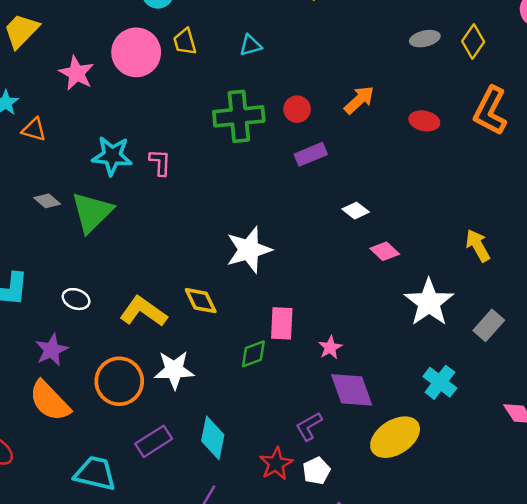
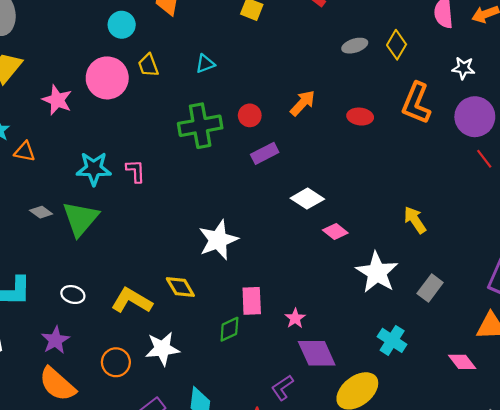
white diamond: (356, 211) -> (307, 199), size x1.4
orange circle: (119, 381) -> (116, 362), size x0.7

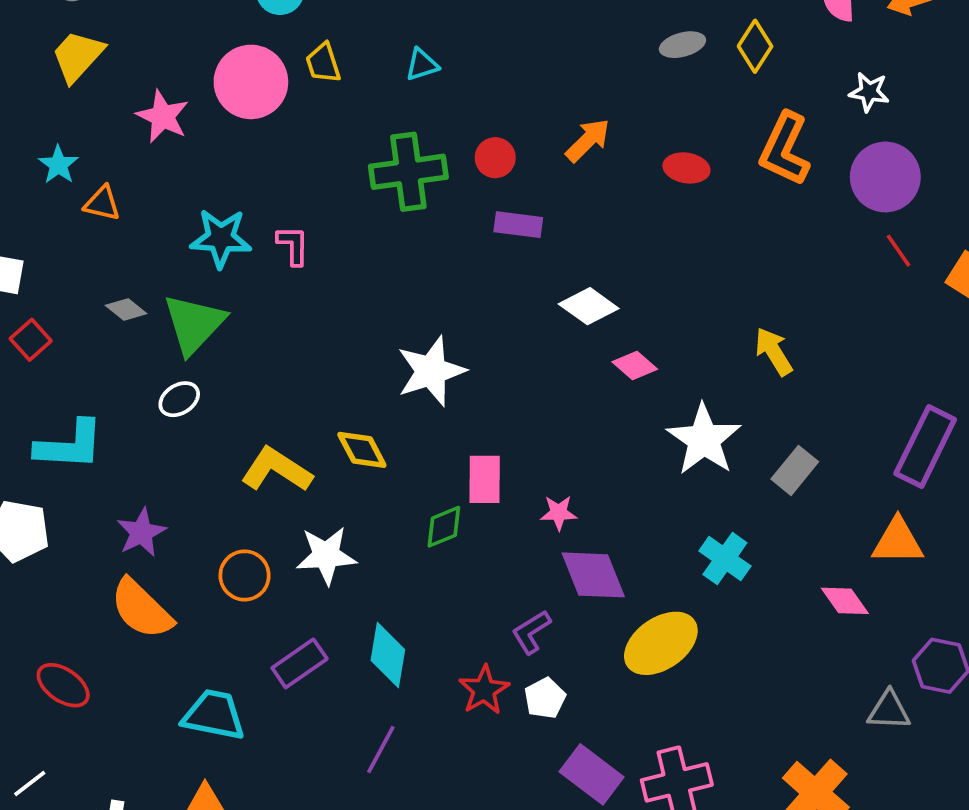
purple rectangle: (265, 153) -> (518, 225), turned 32
white ellipse: (73, 295) -> (179, 399), moved, turned -50
pink star: (295, 318) -> (559, 513), turned 30

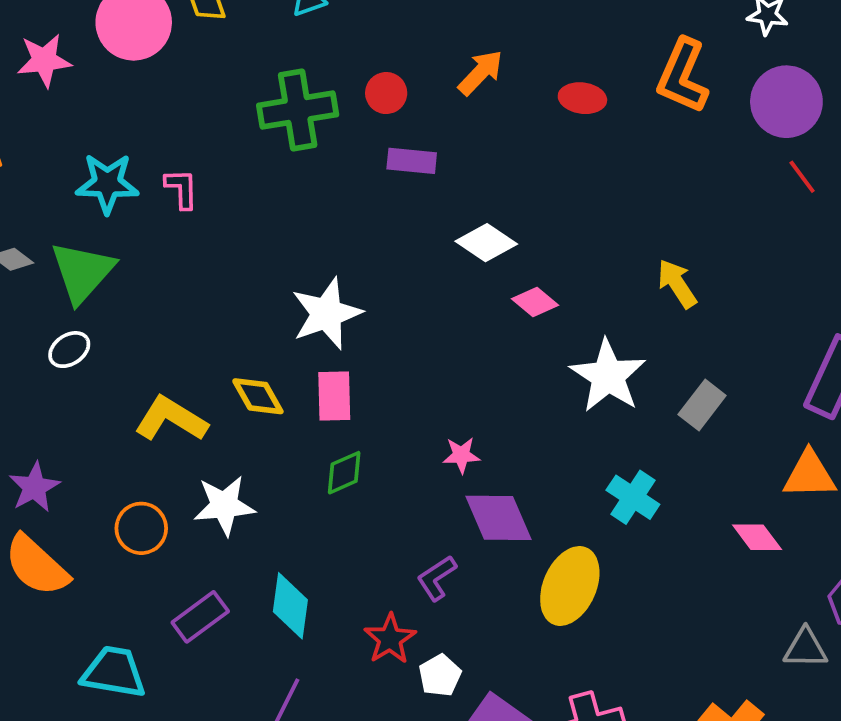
pink star: (163, 116) -> (44, 60), turned -30
pink rectangle: (485, 479) -> (334, 396), moved
yellow ellipse: (661, 643) -> (570, 586), turned -30
white pentagon: (545, 698) -> (440, 675), moved

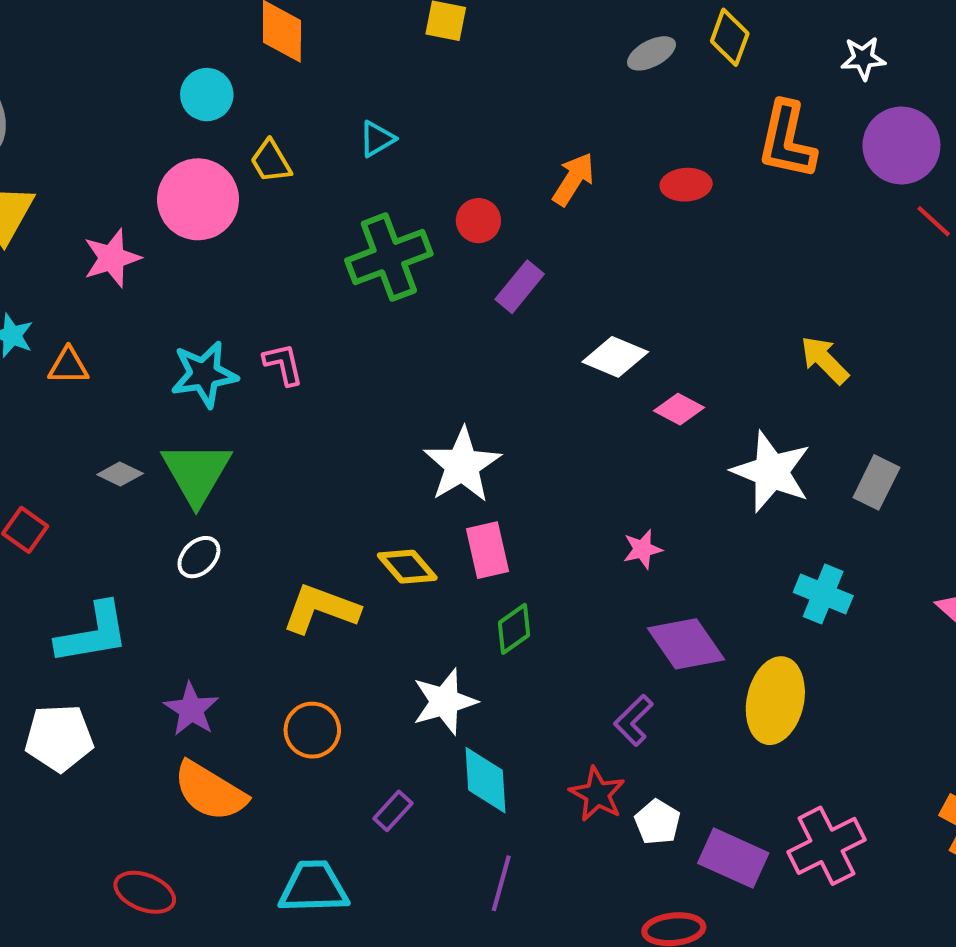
purple rectangle: (412, 161) -> (520, 287), turned -45
pink star: (461, 455) -> (643, 549), moved
white star: (224, 505) -> (444, 702), moved
purple rectangle: (200, 617) -> (393, 811), size x0.7

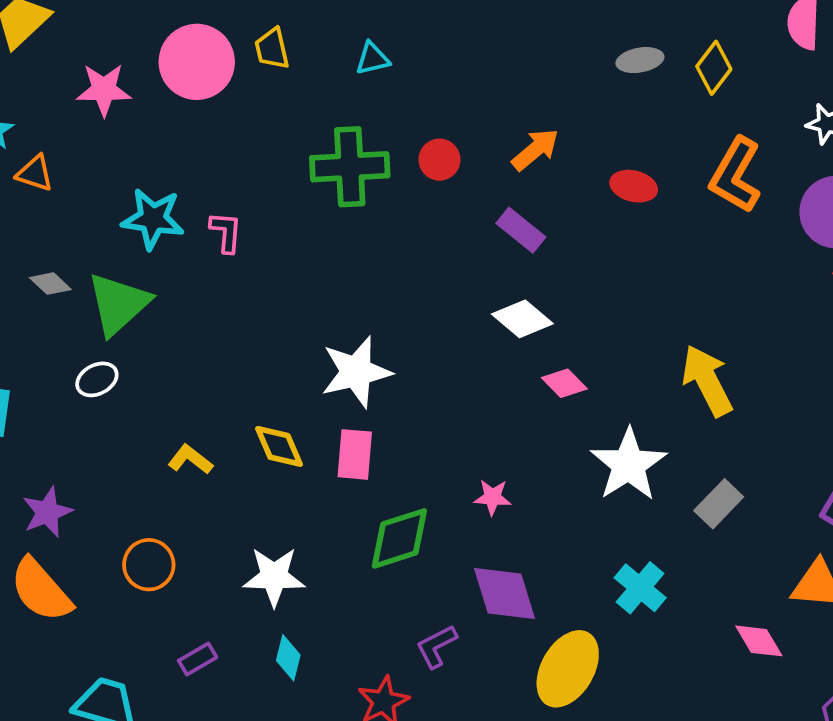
purple rectangle: (520, 287) -> (521, 230), moved, turned 72
yellow arrow: (825, 360) -> (707, 381), size x1.4
yellow L-shape: (321, 609) -> (190, 460), size x0.6
green diamond: (514, 629) -> (399, 538), moved, size x1.5
cyan diamond: (485, 780) -> (288, 658), size x0.7

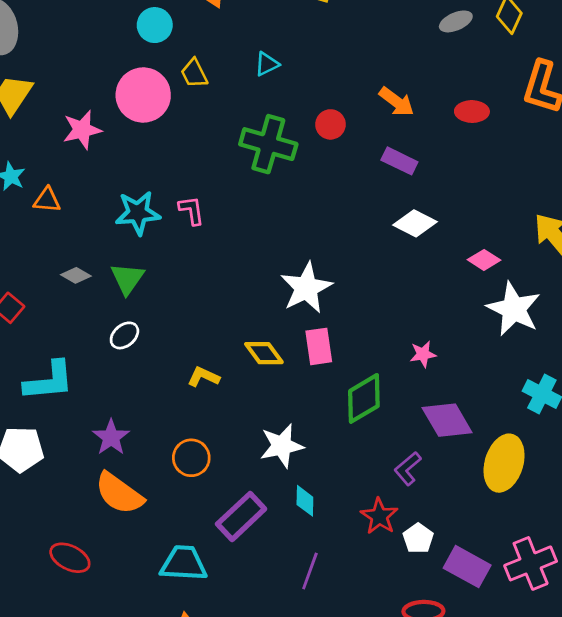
orange arrow: (535, 150) -> (397, 102), turned 90
green cross: (350, 167) -> (268, 144), turned 32
green triangle: (118, 304) -> (127, 279), size x0.7
pink diamond: (564, 383) -> (484, 260), moved
purple rectangle: (198, 659) -> (241, 516), size x1.8

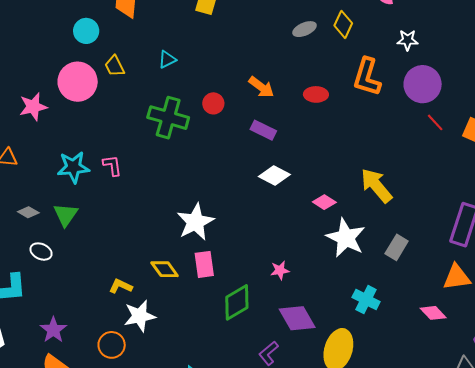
white ellipse: (124, 335) -> (41, 252), moved, turned 65
white star: (282, 446) -> (140, 316), moved

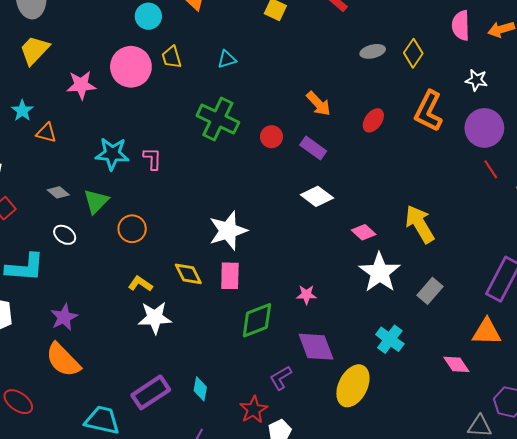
red ellipse: (316, 94) -> (373, 120), turned -65
red circle: (213, 103) -> (271, 137), moved
orange circle: (112, 345) -> (132, 229), moved

